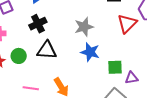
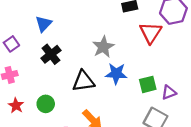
black triangle: (47, 50) -> (83, 81), moved
green circle: (19, 56) -> (46, 104), moved

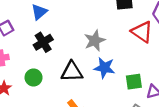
red triangle: (151, 33) -> (142, 32), turned -35
green circle: (46, 104) -> (34, 78), moved

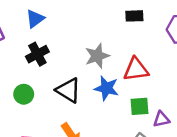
red triangle: (142, 32) -> (136, 69), moved, turned -45
black triangle: (72, 72) -> (68, 90), turned 30

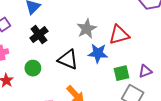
green square: (139, 106) -> (121, 73), moved

